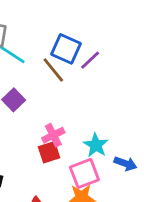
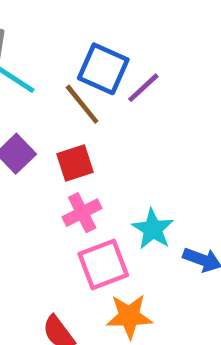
red square: (49, 152) -> (75, 163), moved
pink square: (84, 173) -> (103, 264), moved

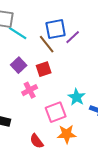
blue square: (103, 69) -> (56, 29), turned -35
pink cross: (82, 213) -> (30, 90), moved

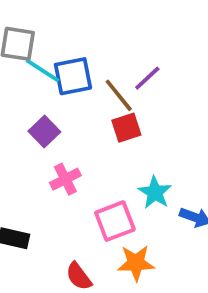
blue square: (56, 29) -> (73, 76), moved
brown line: (47, 44) -> (119, 95), moved
red square: (44, 69) -> (126, 128), moved

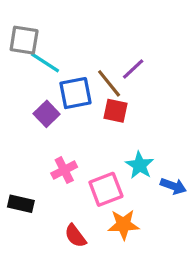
blue square: (73, 76) -> (75, 93), moved
red square: (126, 128) -> (116, 111), turned 30
pink cross: (65, 179) -> (64, 170), moved

